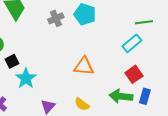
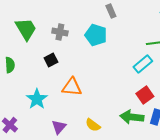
gray cross: (56, 18) -> (60, 32), moved, turned 35
black square: (12, 61) -> (51, 60), moved
orange triangle: (84, 66) -> (72, 87), moved

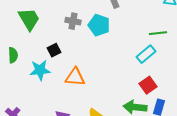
gray cross: (60, 32) -> (73, 21), moved
cyan star: (37, 99) -> (40, 70), moved, turned 30

